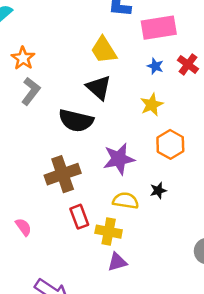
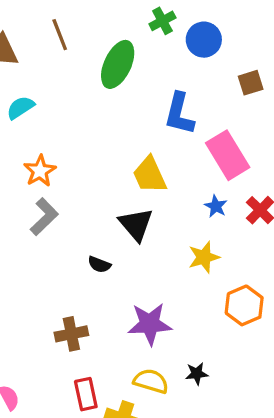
pink rectangle: (159, 28) -> (228, 155), turned 60
black semicircle: (76, 121) -> (99, 264), size x0.5
orange hexagon: (170, 144) -> (244, 305), moved
brown cross: (63, 174) -> (71, 334), size x0.7

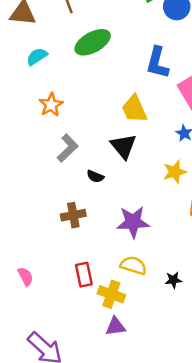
green ellipse: (118, 64) -> (93, 42), moved, turned 36
gray L-shape: (44, 217) -> (68, 148), moved
brown cross: (71, 334) -> (73, 215), moved
black star: (197, 374) -> (173, 280), moved

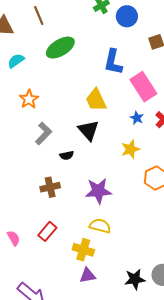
black semicircle: (95, 176) -> (67, 155), turned -32
red rectangle: (84, 275) -> (47, 231), moved, turned 54
black star: (173, 280) -> (135, 279), moved, size x1.5

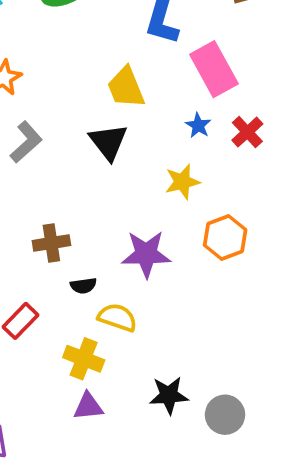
black semicircle: (67, 155) -> (83, 286), moved
brown cross: (50, 187) -> (51, 243), moved
purple star: (98, 191) -> (146, 254), moved
black star: (135, 279) -> (169, 395), moved

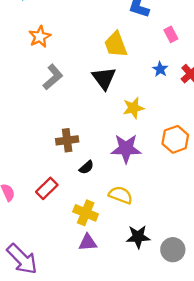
pink rectangle: (214, 69) -> (171, 34), size x0.5
yellow star: (182, 182) -> (133, 108), moved
black semicircle: (83, 286) -> (86, 167), turned -35
yellow semicircle: (117, 317) -> (121, 195), moved

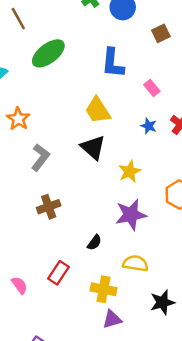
brown cross: (67, 140) -> (49, 207), moved

